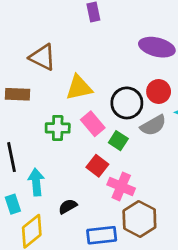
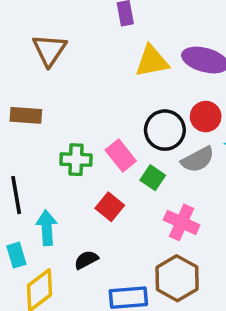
brown triangle: (43, 57) -> (49, 50), moved, turned 36
yellow triangle: (79, 88) -> (152, 61), moved
red square: (97, 166) -> (110, 207), moved
pink cross: (121, 186) -> (182, 222), moved

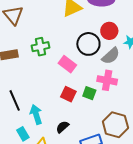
green cross: (76, 160) -> (41, 47), moved
green square: (153, 178) -> (89, 93), moved
pink cross: (182, 222) -> (107, 80), moved

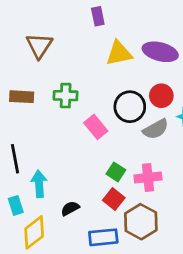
pink cross: (107, 80) -> (148, 177), moved, turned -30
red square: (68, 94) -> (114, 199), moved

